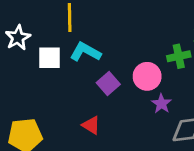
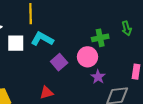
green cross: (179, 56) -> (100, 38), moved
red triangle: (91, 125) -> (46, 93), turned -48

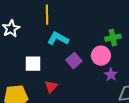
white square: (16, 43) -> (33, 64), moved
red triangle: (46, 93) -> (51, 87), moved, turned -32

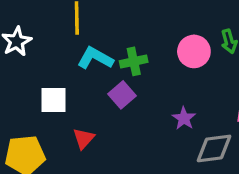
green cross: (113, 38) -> (134, 61), moved
pink circle: (101, 56) -> (194, 51), moved

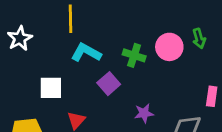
green cross: (134, 61) -> (134, 55), moved, turned 30
purple star: (184, 118) -> (144, 113), moved, turned 30

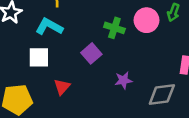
green arrow: (199, 38) -> (173, 12), turned 36
cyan L-shape: (86, 53) -> (49, 27), moved

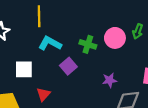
cyan L-shape: (49, 27) -> (50, 43), moved
purple star: (123, 80) -> (110, 80), moved

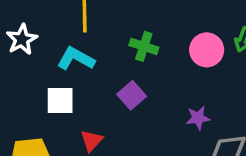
cyan L-shape: (50, 43) -> (76, 59), moved
green cross: (88, 44) -> (144, 46), moved

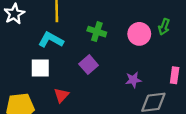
white star: (22, 39) -> (14, 14), moved

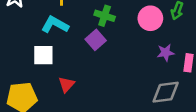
purple square: (89, 65) -> (96, 40), moved
purple star: (133, 80) -> (166, 53), moved

